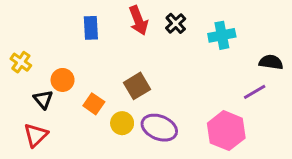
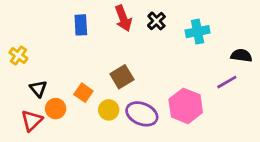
orange circle: (63, 80) -> (56, 109), moved
pink hexagon: (226, 131) -> (186, 106), moved

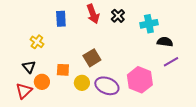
yellow cross: (18, 55) -> (37, 42), moved
black semicircle: (241, 55) -> (165, 42), moved
orange square: (83, 93) -> (63, 70), turned -32

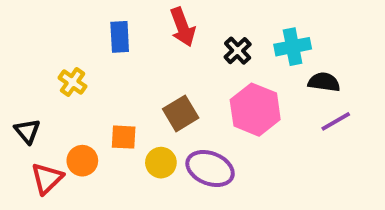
black cross: (118, 16) -> (238, 51), moved
black triangle: (29, 67) -> (27, 131), moved
pink hexagon: (140, 80) -> (255, 110), moved

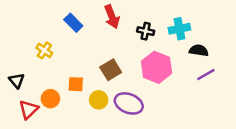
blue rectangle: (120, 37) -> (73, 23), turned -42
black cross: (238, 51) -> (146, 31), turned -35

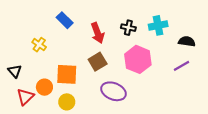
red arrow: (112, 17) -> (98, 33), moved
black semicircle: (199, 50) -> (187, 41), moved
orange square: (76, 84) -> (67, 74), size x1.5
yellow circle: (99, 100) -> (67, 102), moved

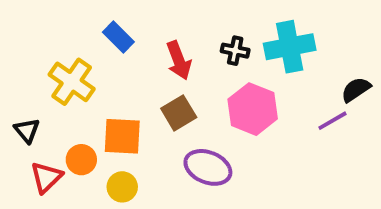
cyan cross: (158, 25) -> (290, 47), size x1.4
black semicircle: (187, 41) -> (356, 90), moved, turned -42
yellow cross: (39, 45) -> (72, 82), size x1.6

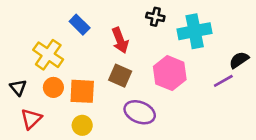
black cross: (235, 51) -> (155, 17), moved
brown square: (179, 113) -> (120, 76), turned -35
orange circle: (81, 160) -> (53, 87), moved

